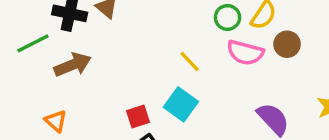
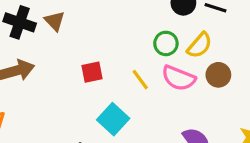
yellow line: (190, 62) -> (140, 80), moved
red square: (138, 116) -> (92, 72), moved

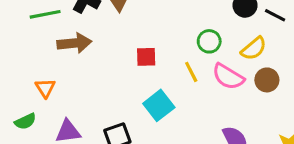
green circle: (166, 43) -> (209, 41), moved

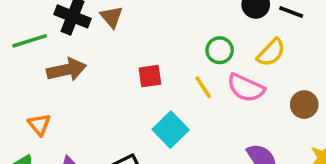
brown circle: (267, 80) -> (304, 105), moved

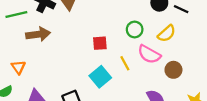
red square: (150, 76) -> (100, 43), moved
yellow line: (203, 87) -> (125, 63), moved
brown circle: (304, 105) -> (173, 70), moved

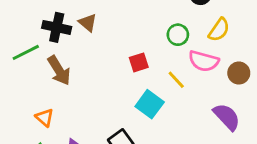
brown arrow: (38, 34) -> (59, 70), turned 80

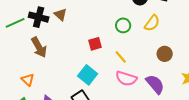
green line: (26, 52) -> (15, 23), moved
pink semicircle: (204, 61) -> (126, 78), moved
cyan square: (150, 104) -> (88, 75), moved

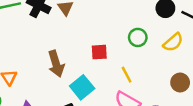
brown arrow: (39, 47) -> (56, 64), moved

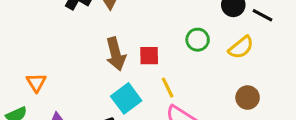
brown arrow: (56, 64) -> (116, 54), moved
yellow line: (127, 75) -> (168, 88), moved

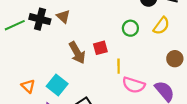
yellow line: (168, 88) -> (119, 66), turned 40
cyan square: (126, 98) -> (57, 85), moved

